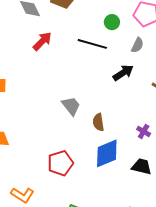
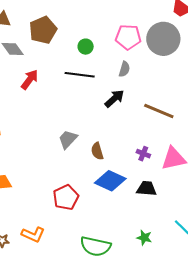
green circle: (112, 22) -> (86, 47), moved
gray trapezoid: (71, 106) -> (68, 139), turned -90
blue diamond: (107, 153) -> (110, 181), turned 56

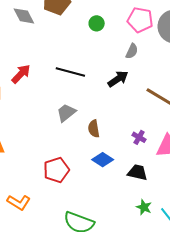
black line: (80, 75) -> (70, 72), moved
red arrow: (30, 80) -> (21, 74), moved
blue diamond: (110, 181) -> (103, 160), size x0.7
green star: (144, 238) -> (144, 207), moved

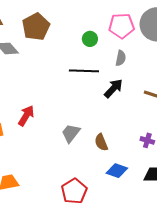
green circle: (97, 23) -> (90, 39), moved
black line: (70, 72) -> (84, 71), moved
red arrow: (21, 74) -> (26, 116), moved

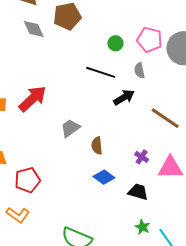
gray semicircle: (121, 58) -> (139, 70), turned 140
red arrow: (26, 116) -> (33, 99), size x1.4
red pentagon: (74, 191) -> (27, 180), moved

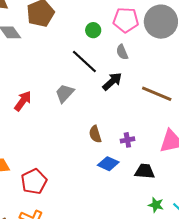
black line: (101, 72) -> (84, 62), turned 36
red arrow: (33, 99) -> (23, 101), size x0.7
gray trapezoid: (70, 128) -> (65, 93), moved
purple cross: (142, 157) -> (127, 140), moved, turned -32

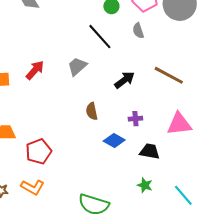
black arrow: (112, 81) -> (125, 80), moved
brown semicircle: (95, 134) -> (92, 111), moved
green star: (156, 205) -> (145, 185), moved

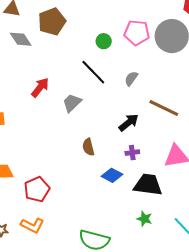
gray semicircle: (138, 31) -> (131, 79), moved, turned 56
red arrow: (35, 70) -> (40, 87), moved
black arrow: (125, 80) -> (129, 123), moved
black trapezoid: (150, 151) -> (148, 185), size x1.4

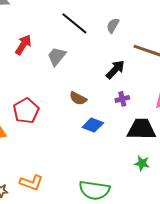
brown semicircle: (88, 147) -> (78, 98), turned -42
blue diamond: (112, 175) -> (93, 125), moved
red pentagon: (37, 189) -> (26, 111), moved

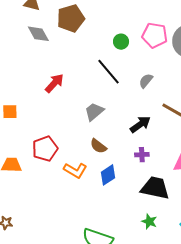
gray trapezoid: (57, 56) -> (94, 112), moved
blue diamond: (93, 125) -> (108, 175), turned -65
orange L-shape: (31, 183) -> (75, 170), moved

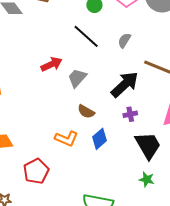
red arrow: (54, 83) -> (52, 64), moved, turned 30
black arrow: (140, 124) -> (125, 84), size x1.4
red pentagon: (45, 149) -> (36, 171), moved
black trapezoid: (155, 188) -> (148, 145), turned 56

